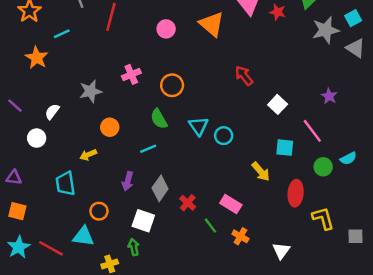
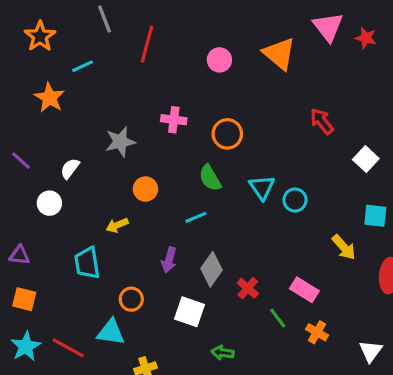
pink cross: (131, 74) -> (174, 120), turned 30
green arrow: (134, 247) -> (223, 353), moved, turned -70

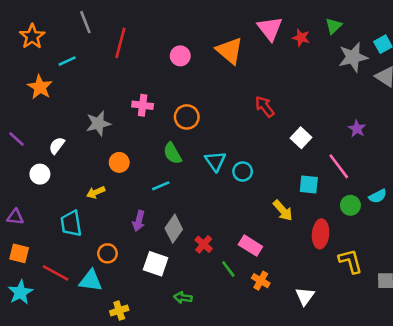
red line: (68, 348) -> (55, 273), moved

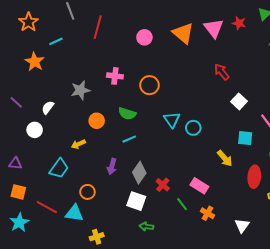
pink triangle: (270, 29) -> (214, 28), moved
red arrow: (265, 107) -> (222, 72), moved
green semicircle: (172, 153) -> (127, 114), moved, turned -42
cyan trapezoid: (71, 223) -> (59, 169), turned -135
white square: (156, 264) -> (136, 201), moved

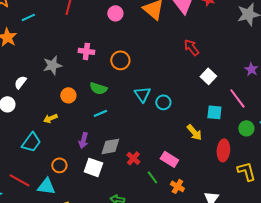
gray diamond: (139, 173) -> (110, 146), turned 45
white square: (136, 201) -> (93, 167), moved

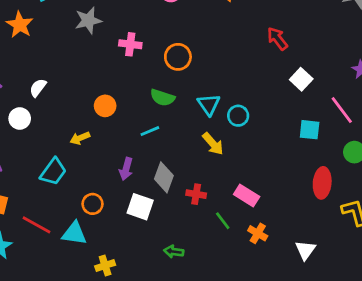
gray star: (52, 65) -> (88, 20), moved
green semicircle: (98, 88) -> (163, 97), moved
yellow arrow: (194, 132) -> (213, 144), moved
gray diamond: (110, 146) -> (164, 177), turned -60
red cross: (133, 158) -> (196, 194), turned -32

